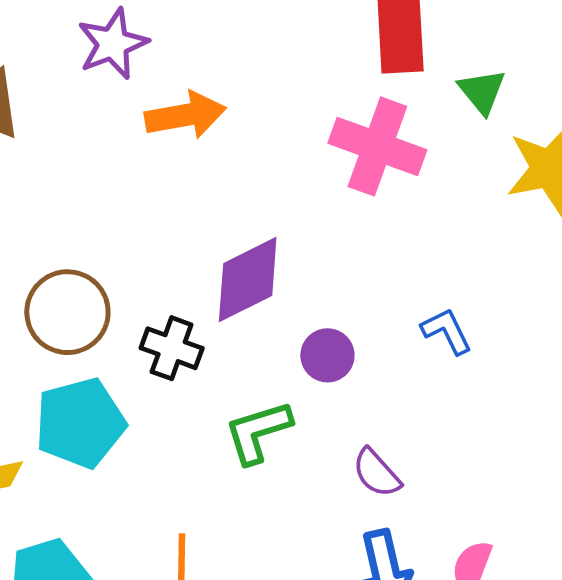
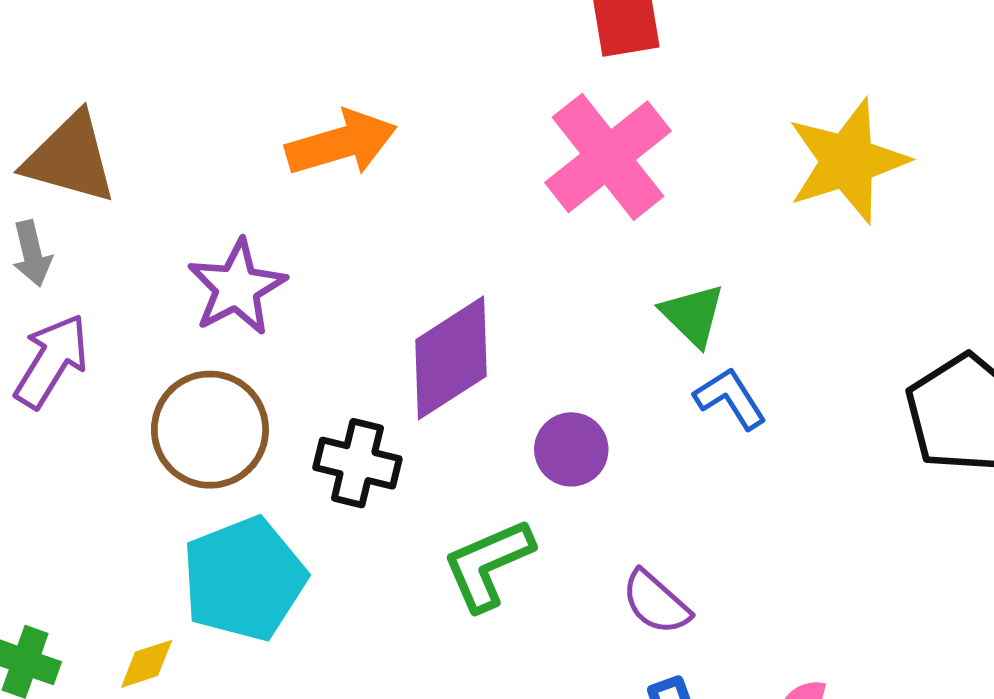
purple star: (113, 44) -> (237, 287), moved
green triangle: (482, 91) -> (693, 315), moved
pink cross: (377, 146) -> (608, 157), turned 38

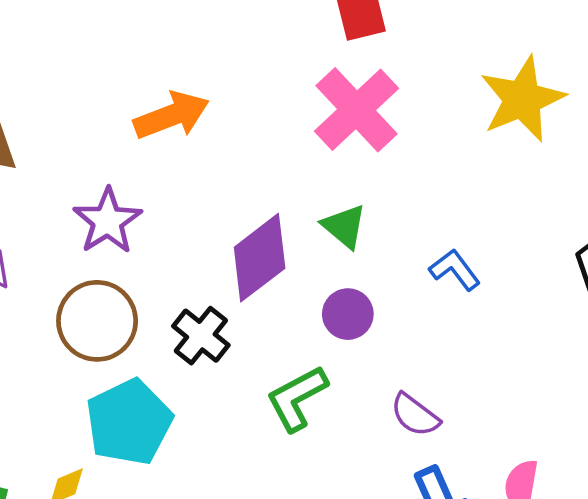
green triangle: (693, 315) -> (344, 226), moved
black cross: (357, 463) -> (201, 336), turned 30

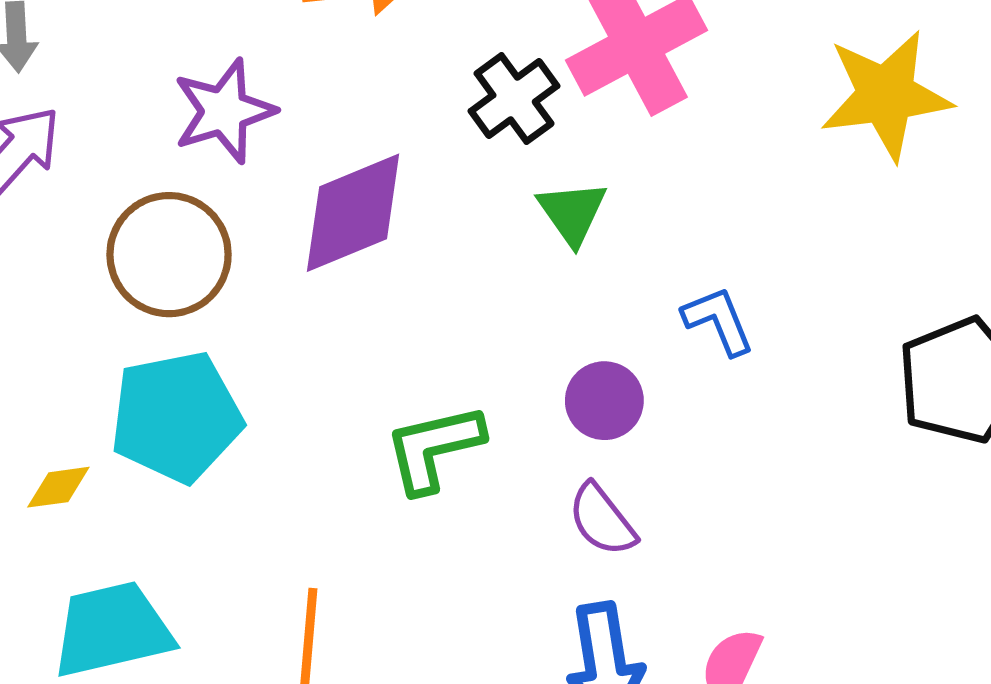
purple diamond: (260, 258) -> (353, 213), moved
purple circle: (348, 314) -> (604, 401), moved
black cross: (201, 336) -> (514, 99), moved

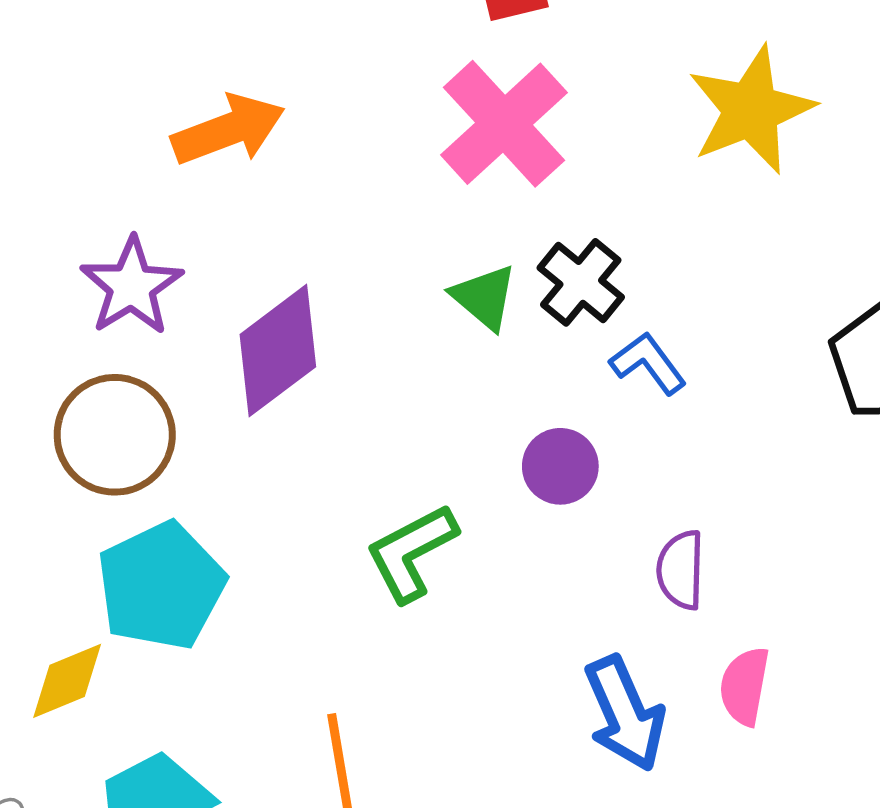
black cross: (514, 99) -> (581, 282), moved
yellow diamond: (58, 487) -> (67, 681), size x1.4
purple semicircle: (602, 520) -> (681, 570), moved, turned 54

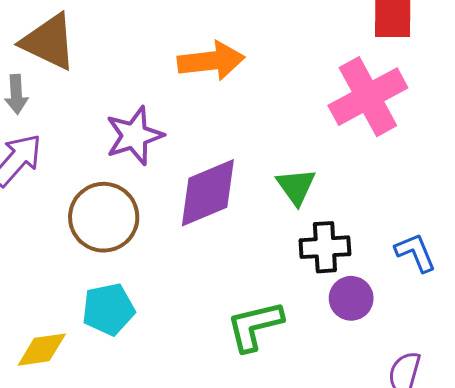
black cross: (581, 282) -> (325, 247), moved, turned 33
green triangle: (484, 297) -> (296, 186), moved
cyan pentagon: (161, 586) -> (108, 309), size x0.7

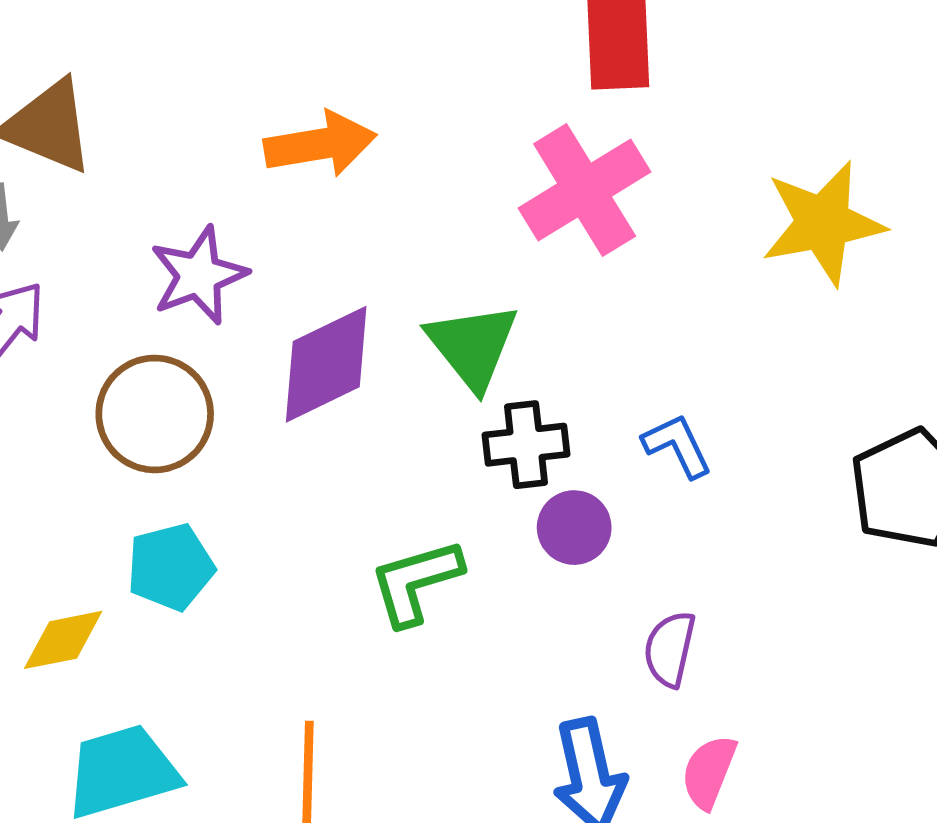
green triangle: (296, 186) -> (473, 346), size x1.4

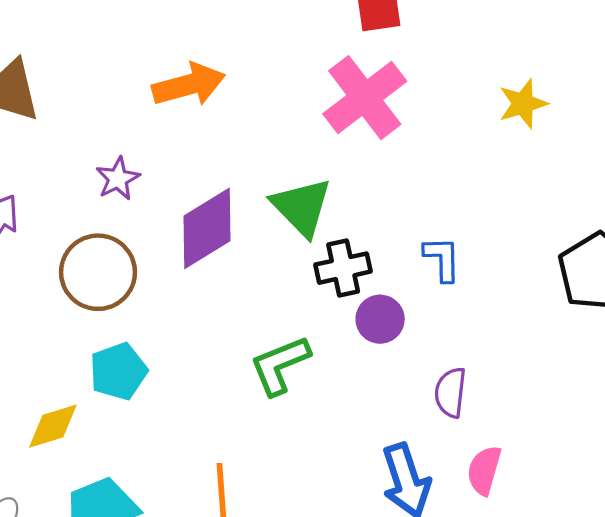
yellow star: (823, 223) -> (523, 104), size x0.6
purple star: (199, 275) -> (118, 179), size x0.7
blue L-shape: (677, 446) -> (442, 259), turned 30

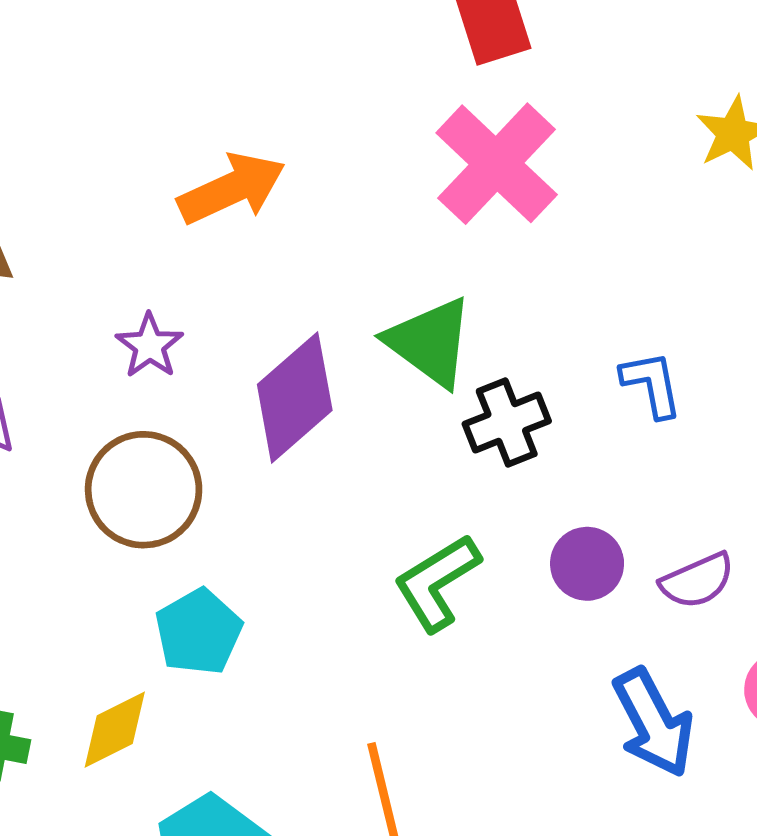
purple circle: (380, 319) -> (587, 564), moved
purple semicircle: (450, 392) -> (697, 581), turned -111

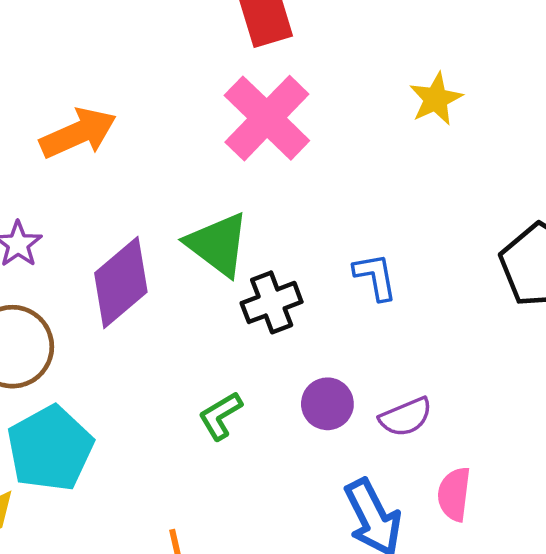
green L-shape: (437, 583) -> (220, 416), size x0.7
cyan pentagon: (199, 632) -> (50, 448), size x1.4

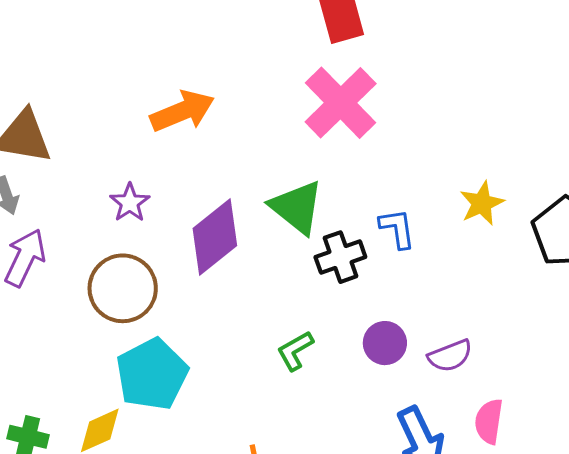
yellow star: (436, 99) -> (482, 203), moved
blue L-shape: (375, 277) -> (397, 228), moved

